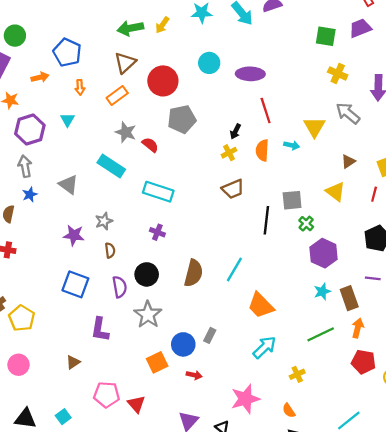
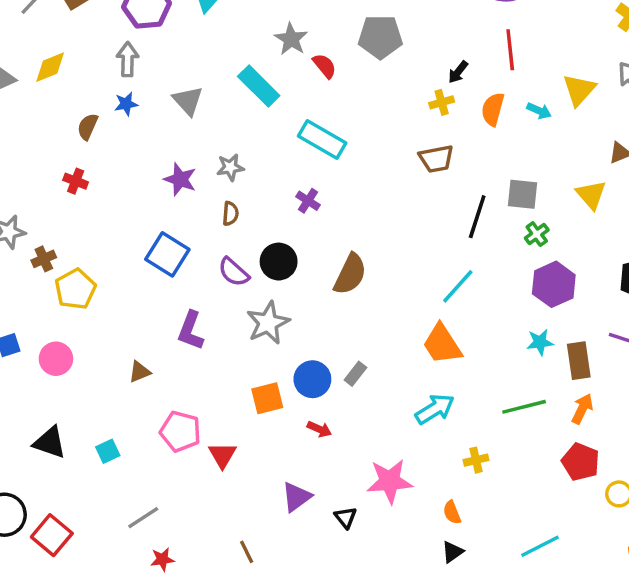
cyan line: (234, 270) -> (458, 286), moved
purple semicircle: (120, 287) -> (234, 272), turned 130

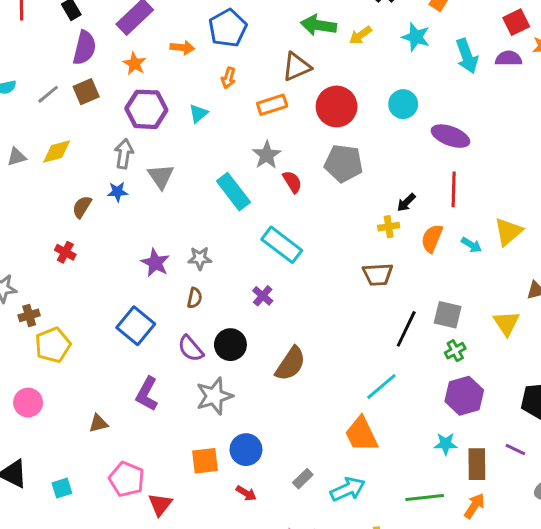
gray triangle: (188, 101) -> (161, 176), moved
gray rectangle: (355, 374) -> (303, 479), moved

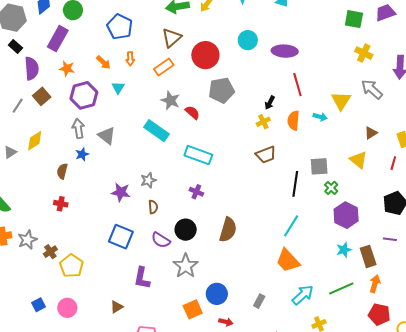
orange arrow: (182, 48) -> (103, 62), moved, turned 56
cyan arrow: (348, 489) -> (303, 295), moved

